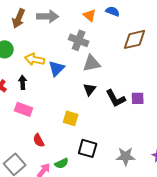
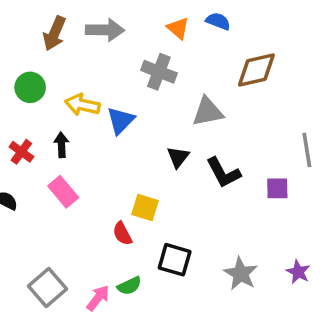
gray triangle: (92, 63) -> (208, 112), moved
purple square: (138, 98) -> (277, 188), moved
pink rectangle: (24, 109) -> (63, 192), turned 30
red semicircle: (39, 140) -> (122, 234), moved
gray star: (126, 156) -> (241, 274), turned 30

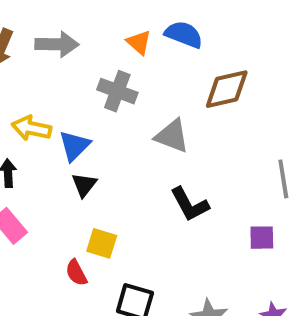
blue semicircle: (218, 21) -> (184, 34), size x1.4
gray triangle: (208, 112) -> (172, 136), turned 32
black triangle: (178, 157) -> (84, 185), moved
purple square: (277, 188) -> (262, 238), moved

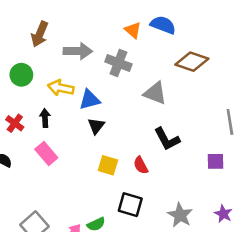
gray arrow: (57, 44) -> (78, 51), moved
brown diamond: (227, 89) -> (192, 62), turned 32
blue triangle: (74, 146) -> (90, 100), turned 30
red semicircle: (76, 273) -> (141, 165), moved

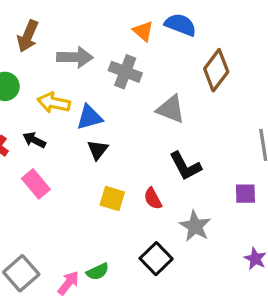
brown diamond: (192, 62) -> (216, 70), turned -72
black arrow: (45, 118) -> (34, 140), turned -60
black square: (130, 205) -> (156, 259), moved, turned 30
gray star: (180, 215) -> (195, 226), moved

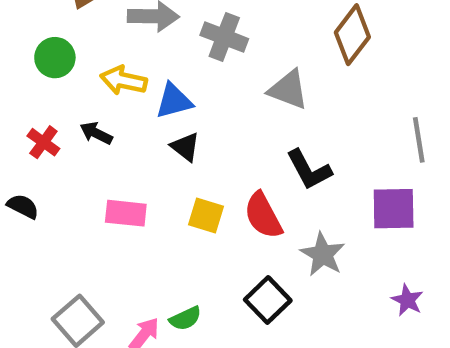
black triangle: (98, 150) -> (185, 147), turned -30
pink rectangle: (36, 184) -> (126, 213), moved, turned -44
purple square: (245, 194) -> (394, 209), size x1.5
red semicircle: (153, 199) -> (263, 215), size x1.5

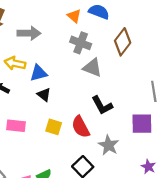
gray cross: (224, 37) -> (81, 43), moved

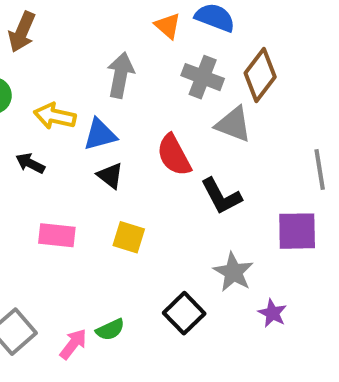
gray arrow: (29, 33) -> (120, 75), moved, turned -80
gray cross: (81, 43) -> (203, 77), moved
gray triangle: (92, 68) -> (233, 124), moved
red semicircle: (81, 127) -> (174, 155), moved
purple star: (148, 167) -> (272, 313), moved

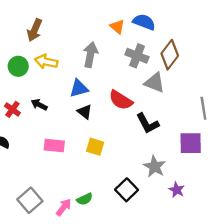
yellow arrow: (55, 116) -> (46, 62), moved
red semicircle: (174, 155) -> (121, 100), turned -30

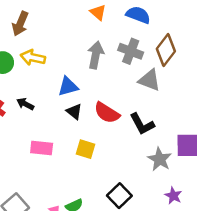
orange triangle: (117, 27) -> (98, 12), moved
gray arrow: (90, 55) -> (96, 55), moved
red semicircle: (121, 100) -> (107, 113), moved
gray star: (155, 166) -> (160, 159), moved

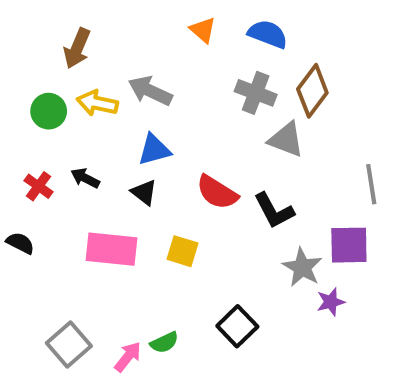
gray arrow: (96, 55) -> (150, 91), moved, turned -76
black triangle: (74, 112) -> (144, 192), moved
pink rectangle: (42, 148) -> (112, 249), size x1.4
purple star: (173, 196) -> (331, 302), moved, turned 30

